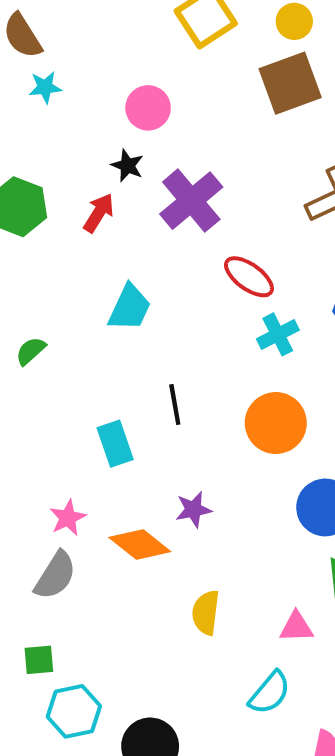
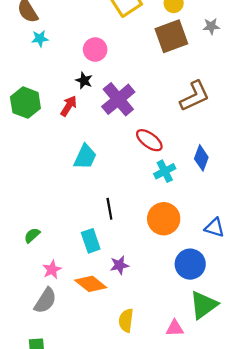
green semicircle: (31, 351) -> (32, 235), moved
cyan rectangle: (115, 444) -> (91, 241), moved

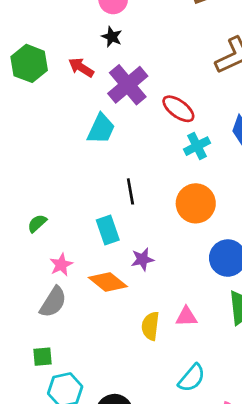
black star: (84, 80) -> (112, 37), moved
purple cross: (118, 99) -> (128, 85), moved
red arrow: (69, 106) -> (81, 67), turned -90
pink triangle: (175, 328) -> (186, 317), moved

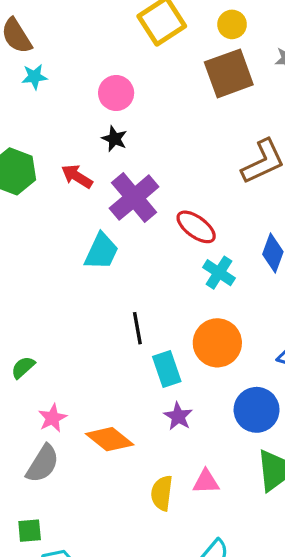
cyan cross: (197, 146) -> (219, 273), turned -30
cyan rectangle: (108, 230) -> (167, 369), moved
purple star: (142, 259) -> (178, 416), moved, turned -30

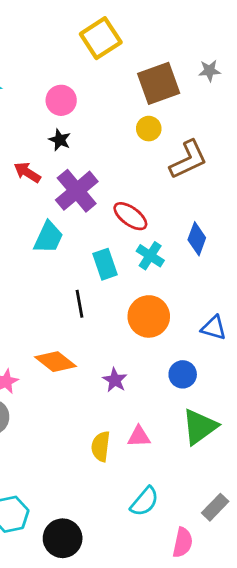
yellow circle: (232, 24) -> (149, 129), moved
cyan rectangle: (167, 369) -> (105, 264), moved
blue circle: (257, 410) -> (183, 374), size x0.7
orange diamond: (110, 439) -> (56, 362), moved

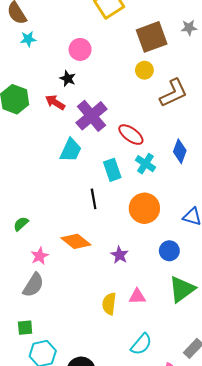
black star: (60, 140) -> (68, 79), moved

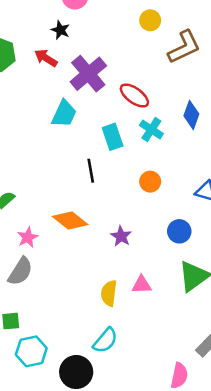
orange circle: (144, 208) -> (150, 182), size x0.6
cyan semicircle: (141, 344) -> (105, 340), moved

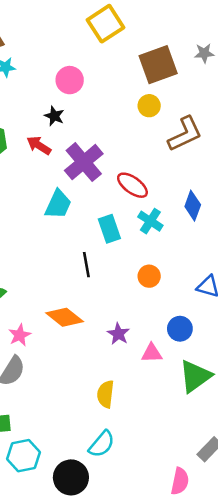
pink triangle: (142, 285) -> (152, 353), moved

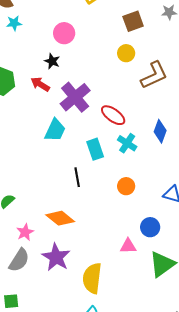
brown square: (158, 65) -> (133, 21), size x0.7
purple star: (118, 334) -> (56, 257), moved, size x1.6
yellow semicircle: (106, 394) -> (92, 278), size x1.4

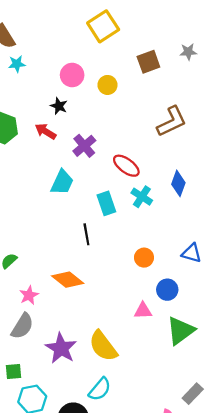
yellow circle: (126, 53) -> (108, 85), moved
purple cross: (75, 97) -> (84, 146), size x0.7
orange circle: (126, 186) -> (144, 258), moved
purple star: (56, 257) -> (61, 348), moved
yellow semicircle: (92, 278) -> (103, 346), turned -44

